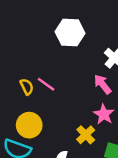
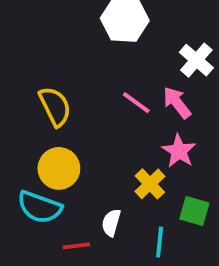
pink line: (46, 84) -> (136, 103), moved
yellow semicircle: (27, 87) -> (55, 106), size x1.5

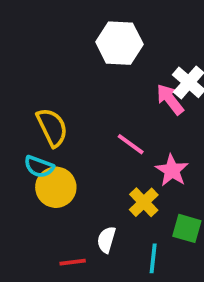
pink line: (136, 103) -> (131, 144), moved
pink arrow: (177, 103) -> (170, 99), moved
cyan semicircle: (40, 207) -> (39, 167), moved, size x0.7

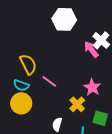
pink line: (131, 144) -> (49, 81), moved
yellow circle: (56, 187) -> (21, 103), moved

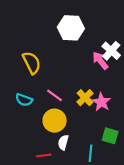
yellow semicircle: (28, 64) -> (32, 63), moved
yellow circle: (21, 103) -> (55, 121), moved
yellow cross: (77, 104) -> (85, 98), moved

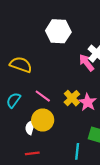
yellow semicircle: (32, 63) -> (21, 65), turned -45
cyan semicircle: (24, 100) -> (13, 100), turned 105
white semicircle: (63, 142) -> (30, 127), moved

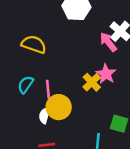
pink line: (43, 96) -> (48, 89), moved, turned 49
pink star: (88, 102) -> (106, 74), moved

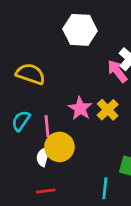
pink star: (106, 74) -> (80, 108), moved
yellow cross: (92, 82) -> (108, 110), moved

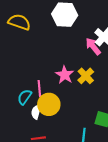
yellow semicircle: (31, 74) -> (19, 22), moved
cyan semicircle: (21, 121) -> (25, 97), moved

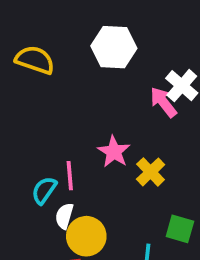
yellow cross: (86, 76) -> (151, 172), moved
yellow circle: (49, 104) -> (86, 236), moved

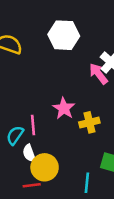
yellow cross: (151, 172) -> (89, 122), turned 30
white semicircle: (64, 216) -> (29, 153), turned -36

